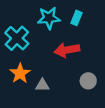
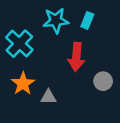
red arrow: (67, 50) -> (76, 57), turned -75
gray circle: (88, 81) -> (103, 81), moved

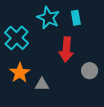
cyan star: (56, 20) -> (48, 18), turned 30
cyan rectangle: (87, 20) -> (76, 18), turned -32

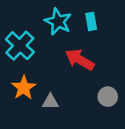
red arrow: (66, 49) -> (80, 60), turned 115
gray circle: (90, 71) -> (108, 97), moved

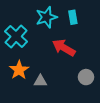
cyan star: (58, 21) -> (46, 17), turned 30

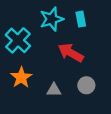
gray circle: (86, 77) -> (86, 85), moved
gray triangle: (40, 81) -> (54, 90), moved

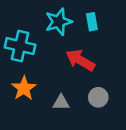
cyan cross: (18, 40) -> (20, 46), turned -30

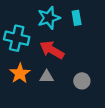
red arrow: (80, 60) -> (52, 50), moved
gray triangle: (61, 102) -> (47, 77), moved

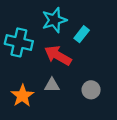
cyan rectangle: (77, 18) -> (82, 34), moved, turned 48
orange star: (20, 73) -> (22, 96), moved

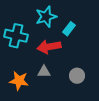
red arrow: (58, 56) -> (49, 47), turned -40
orange star: (22, 96) -> (19, 81), turned -30

